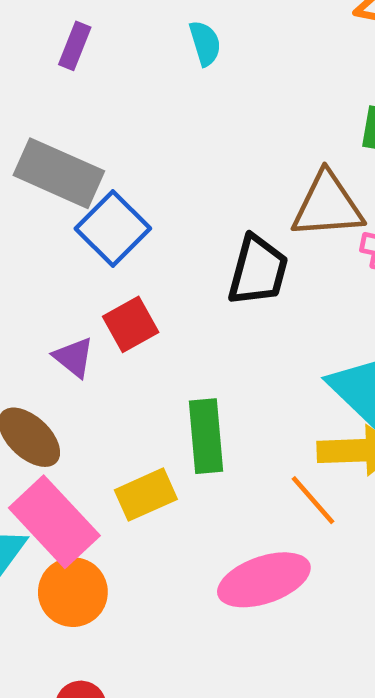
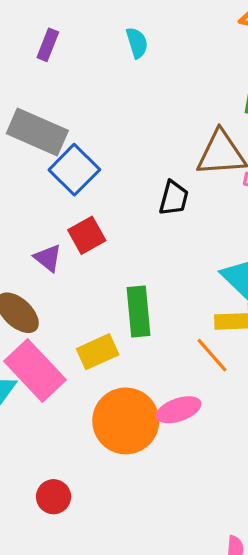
black trapezoid: (258, 270) -> (174, 198), size x0.7
pink ellipse: (264, 580) -> (179, 410), size x0.7
orange circle: (73, 592) -> (126, 421), moved, size x1.4

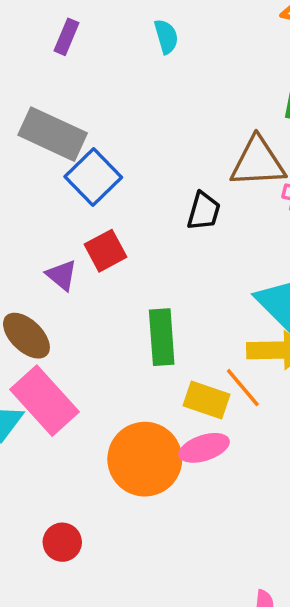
yellow rectangle: (98, 352) -> (207, 400), moved, turned 42

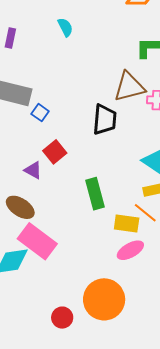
blue square: (93, 177) -> (40, 113), size x0.6
black trapezoid: (204, 211) -> (105, 120), size x1.4
orange circle: (145, 459) -> (104, 299), moved

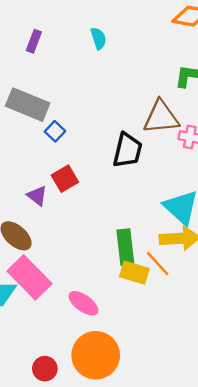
green rectangle: (95, 194) -> (125, 247), moved
pink ellipse: (130, 250) -> (83, 303), moved, turned 56

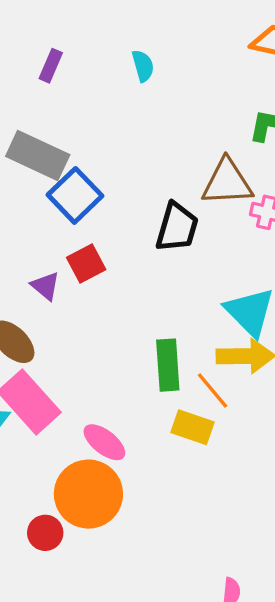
blue square: (55, 131) -> (75, 195), size x1.8
yellow rectangle: (134, 273) -> (192, 427), moved
orange circle: (96, 355) -> (88, 494), moved

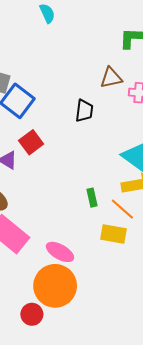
brown triangle: (227, 182) -> (111, 78), size x0.7
black trapezoid: (177, 227) -> (84, 111), size x0.7
green rectangle: (168, 365) -> (92, 198), size x0.6

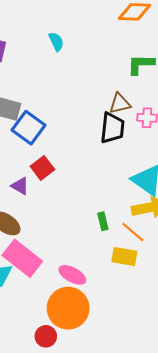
black trapezoid: (84, 111) -> (112, 128), moved, size x1.4

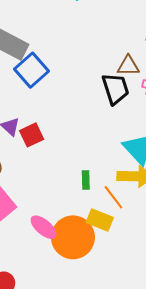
black trapezoid: (112, 128) -> (116, 89), turned -36
red square: (42, 168) -> (32, 135), moved
orange circle: (68, 308) -> (73, 237), moved

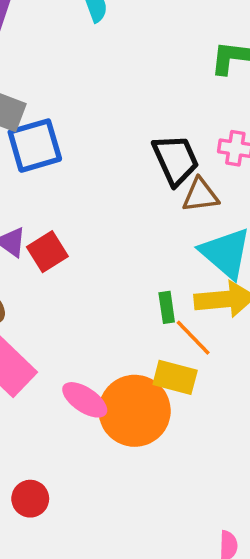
brown triangle: (128, 66) -> (200, 195), moved
blue square: (31, 70) -> (35, 146), turned 32
green rectangle: (86, 180) -> (167, 307), moved

